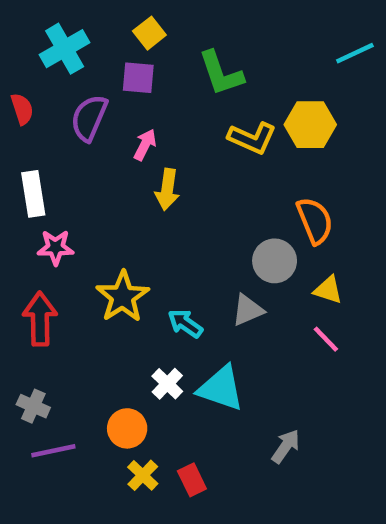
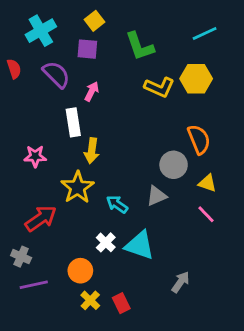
cyan line: (355, 53) -> (205, 33), moved
purple semicircle: (89, 118) -> (56, 74), turned 112
yellow arrow: (167, 189) -> (92, 151), moved
white rectangle: (33, 194) -> (73, 122), moved
red arrow: (40, 319) -> (41, 218), moved, turned 56

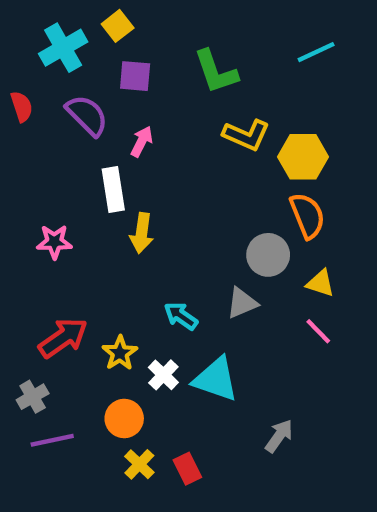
yellow square: (94, 21) -> (118, 26), moved
yellow hexagon: (196, 79) -> (303, 157), moved
yellow star: (78, 187) -> (120, 353), moved, size x0.7
gray cross: (21, 257) -> (33, 397), turned 36

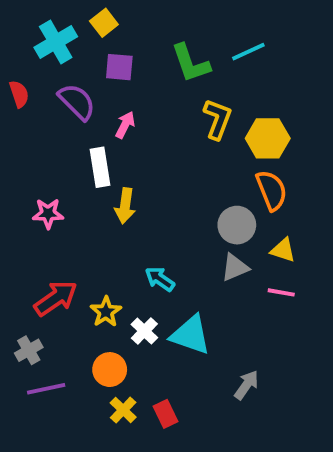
cyan line: (316, 52) -> (248, 52), moved
yellow L-shape: (246, 135) -> (218, 119), turned -93
gray triangle: (242, 303) -> (235, 267), moved
pink line: (318, 331) -> (281, 292), turned -36

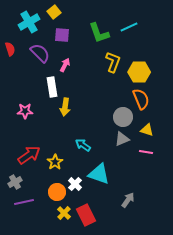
white cross: (144, 331) -> (75, 184), moved
red rectangle: (166, 414) -> (86, 215), size x1.5

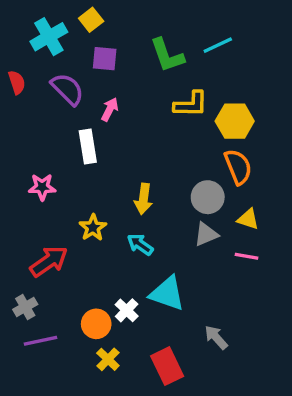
yellow L-shape: (113, 62) -> (191, 104), turned 70
yellow arrow: (65, 107) -> (143, 199), moved
yellow star: (55, 162) -> (93, 228), moved
gray arrow: (128, 200) -> (216, 337), turned -77
red rectangle: (86, 215) -> (167, 366), moved

